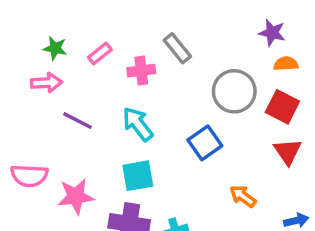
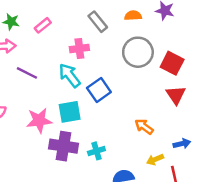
orange semicircle: (286, 64) -> (133, 16), moved
pink cross: (141, 71) -> (79, 49), moved
blue square: (205, 143) -> (99, 90), moved
pink star: (76, 196) -> (39, 120), moved

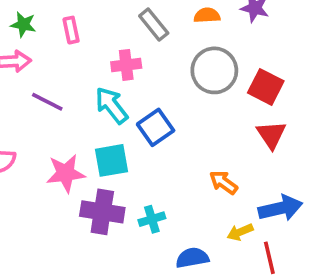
pink rectangle: (43, 25) -> (71, 30), turned -63
blue arrow: (182, 144) -> (280, 208), size x1.6

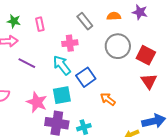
pink star: (66, 173) -> (37, 102), turned 30
orange arrow: (224, 182) -> (108, 99), moved

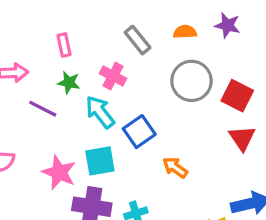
green star: (14, 21) -> (69, 83), moved
pink cross: (70, 43) -> (113, 76), turned 35

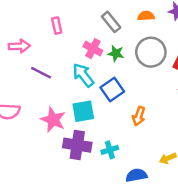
green star: (69, 83) -> (116, 53), moved
orange arrow: (175, 168) -> (139, 116), turned -108

